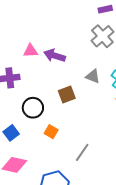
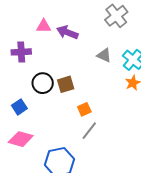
brown square: (67, 94) -> (66, 84), moved
orange square: (51, 132) -> (84, 109), moved, turned 32

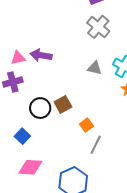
pink triangle: (44, 26) -> (18, 58), moved
purple arrow: (67, 32) -> (41, 55), moved

